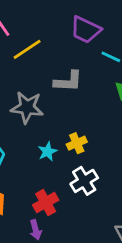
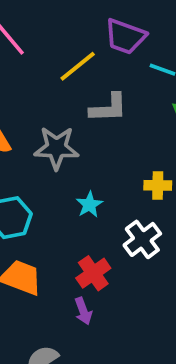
yellow line: (27, 49) -> (78, 66), moved
yellow cross: (77, 143) -> (158, 185), moved, turned 30

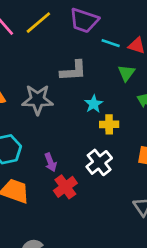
yellow line: (78, 66) -> (38, 23), moved
cyan star: (89, 205) -> (94, 104), moved
purple arrow: (83, 311) -> (51, 162), moved

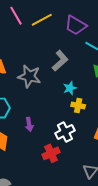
gray L-shape: (73, 71) -> (60, 61), turned -50
red cross: (65, 187) -> (51, 153), moved

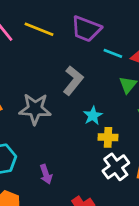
yellow line: (42, 20) -> (39, 29), turned 60
white cross: (65, 132) -> (116, 167), moved

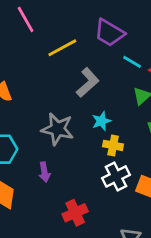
yellow line: (39, 29) -> (62, 48), moved, turned -60
gray star: (35, 109) -> (58, 129), moved

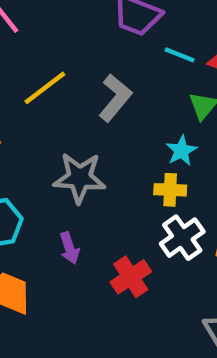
yellow line: (62, 48) -> (45, 88), moved
cyan star: (101, 121) -> (181, 151), moved
red cross: (75, 213) -> (131, 277), moved

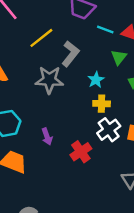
yellow line: (45, 88) -> (41, 38), moved
cyan star: (181, 151) -> (96, 80), moved
gray star: (79, 178) -> (49, 80), moved

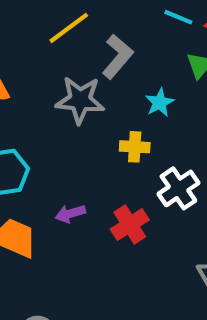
yellow cross: (102, 104) -> (135, 147), moved
purple arrow: (47, 137) -> (70, 214), moved, turned 91

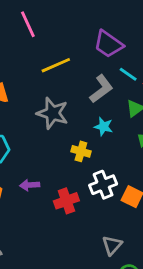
gray L-shape: (118, 57) -> (101, 89), moved
cyan star: (160, 103) -> (103, 127), turned 30

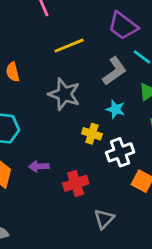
white cross: (103, 185) -> (120, 152), moved
gray triangle: (112, 245) -> (104, 219), moved

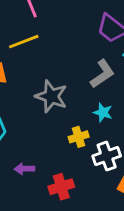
yellow line: (69, 46) -> (24, 42), moved
yellow cross: (92, 134) -> (79, 137), turned -36

